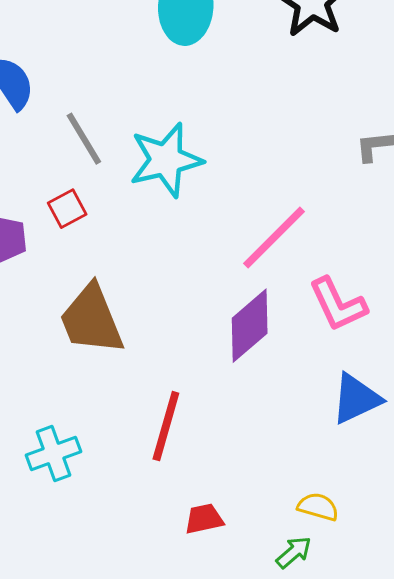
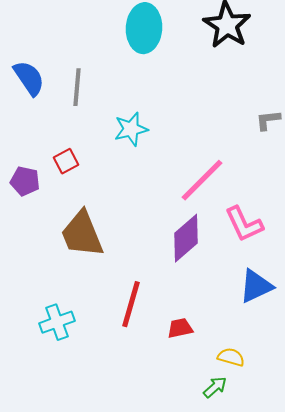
gray line: (84, 139) -> (77, 87), moved, turned 36
cyan star: (166, 160) -> (131, 129), size x0.7
red trapezoid: (204, 519) -> (180, 328), moved

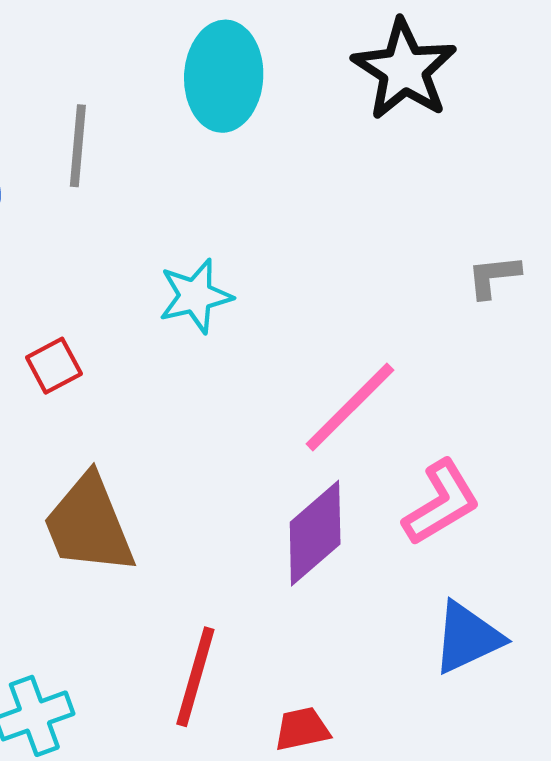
gray line: (77, 87) -> (78, 146), moved
pink L-shape: (244, 224) -> (441, 503), turned -96

